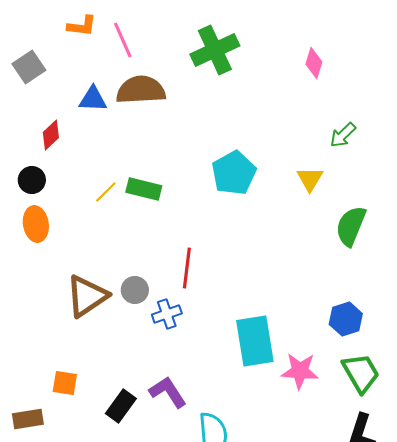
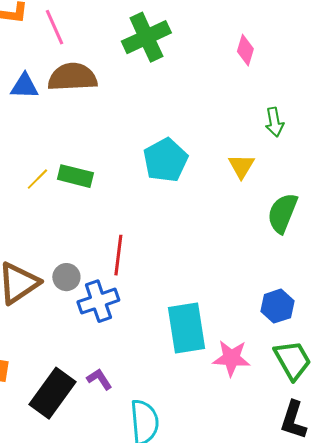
green arrow: (343, 135) -> (274, 122), turned -56
blue cross: (167, 314) -> (98, 301), size x1.4
purple L-shape: (168, 392) -> (99, 379), size x0.7
black rectangle: (121, 406) -> (52, 393), size x1.5

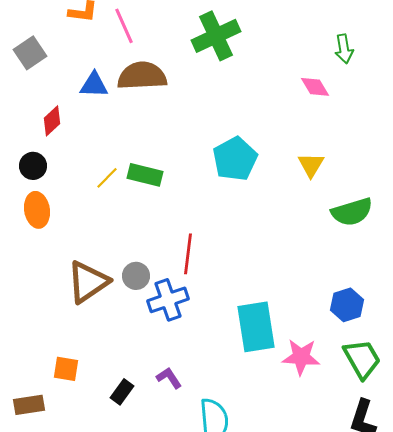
pink diamond: (245, 50) -> (315, 87), moved, turned -48
green arrow: (274, 122) -> (344, 49), moved
green semicircle: (282, 213) -> (352, 212), turned -129
black rectangle: (52, 393) -> (122, 392), size x0.5

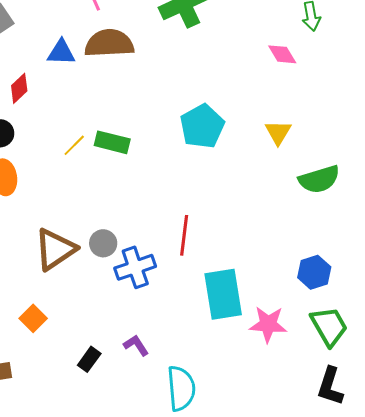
red line: (188, 254) -> (184, 235), moved
orange square: (66, 369) -> (33, 318), moved, turned 36

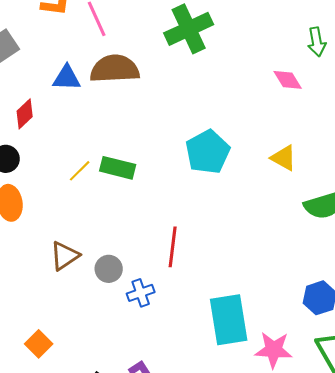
yellow triangle: (278, 132) -> (284, 158), turned -32
red line: (184, 235) -> (173, 247), moved
brown triangle: (55, 249) -> (65, 256), moved, size x0.7
blue cross: (135, 267) -> (141, 293), size x0.7

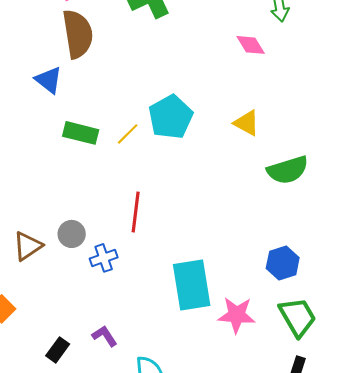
brown semicircle: (115, 69) -> (78, 34), turned 84
blue triangle: (67, 78) -> (49, 80), moved, turned 36
yellow line: (80, 171) -> (128, 134), moved
brown triangle: (65, 256) -> (28, 246), moved

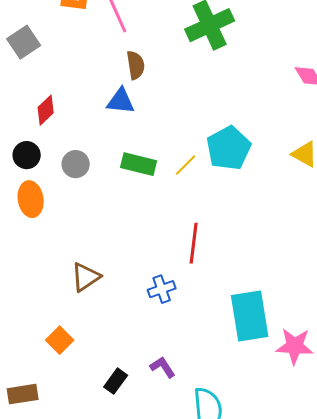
brown semicircle: (78, 34) -> (136, 65), size x0.6
blue triangle: (49, 80) -> (121, 101), moved, turned -32
gray circle: (72, 234) -> (76, 164), moved

